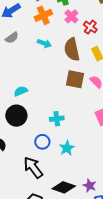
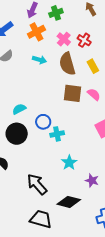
pink cross: (71, 16) -> (64, 39), moved
blue circle: (42, 142) -> (43, 122), moved
purple star: (90, 186) -> (92, 180), moved

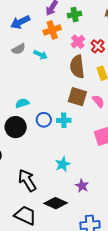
cyan arrow: (39, 60) -> (40, 55), moved
cyan cross: (57, 134) -> (64, 120), moved

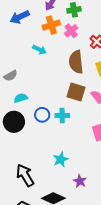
pink cross: (78, 42) -> (71, 31), moved
gray semicircle: (19, 49) -> (11, 76), moved

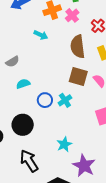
cyan cross: (62, 116) -> (65, 100), turned -32
black circle: (14, 122) -> (23, 125), moved
purple star: (80, 181) -> (84, 166), size x1.6

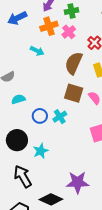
brown semicircle: (78, 47) -> (74, 63), turned 30
cyan star: (64, 144) -> (41, 151), moved
purple star: (84, 166) -> (78, 182), turned -30

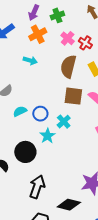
pink cross: (69, 32) -> (68, 38), moved
blue circle: (40, 116) -> (40, 114), moved
cyan star: (41, 151) -> (47, 136), moved
black arrow: (23, 176) -> (37, 187), turned 60

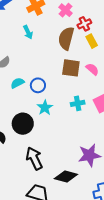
red cross: (85, 43) -> (84, 24), moved, turned 32
cyan arrow: (30, 61) -> (28, 32), turned 48
cyan cross: (64, 122) -> (78, 103), moved, turned 32
black arrow: (37, 187) -> (34, 158), turned -45

